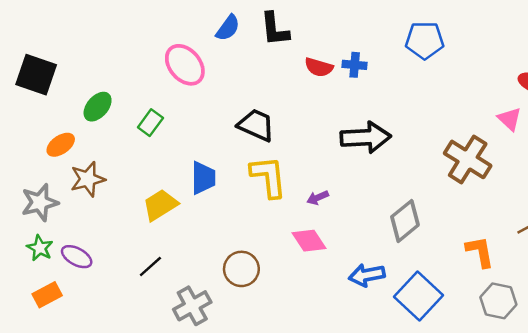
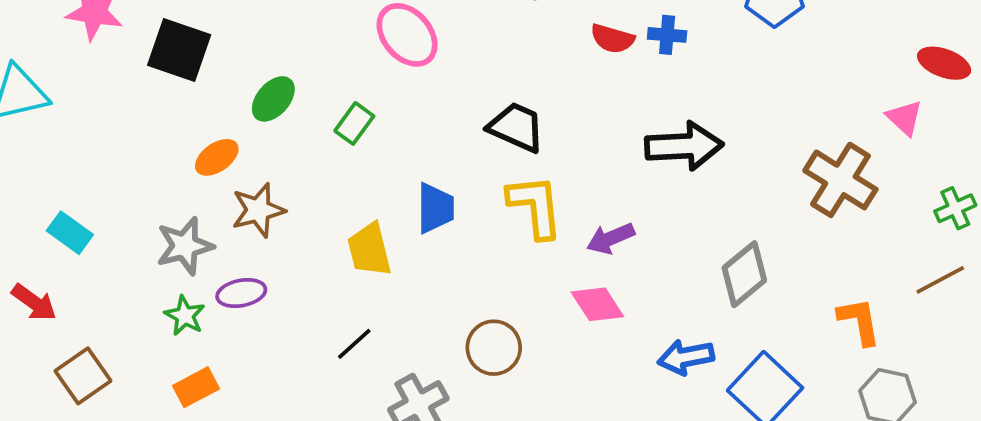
purple arrow: (318, 198) -> (611, 238), size x1.4
yellow trapezoid: (160, 205) -> (369, 250), turned -72
purple ellipse: (77, 257) -> (241, 293), moved, turned -40

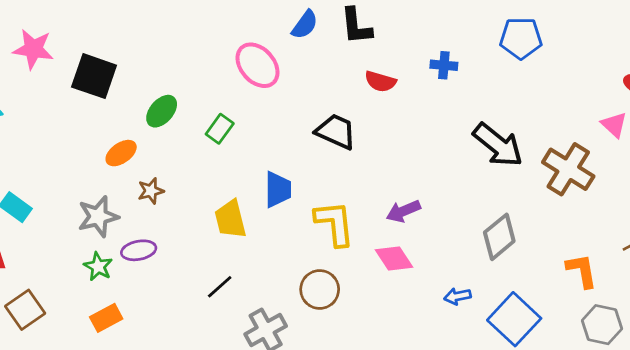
red semicircle: (612, 39) -> (380, 81), moved
black arrow: (684, 146) -> (498, 145), moved, turned 42
yellow L-shape: (535, 206) -> (335, 223), moved
brown star: (258, 210) -> (151, 191), size x0.7
blue arrow: (686, 357) -> (457, 296), size x0.7

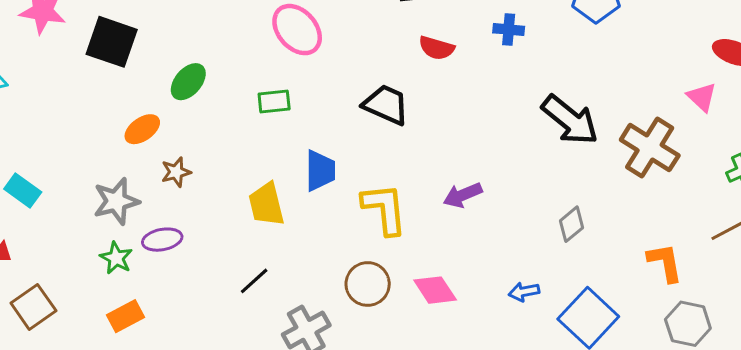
green rectangle: (220, 129) -> (274, 102), moved, turned 48
gray diamond: (499, 237) -> (571, 224), size x0.7
pink diamond: (394, 258) -> (435, 290), moved

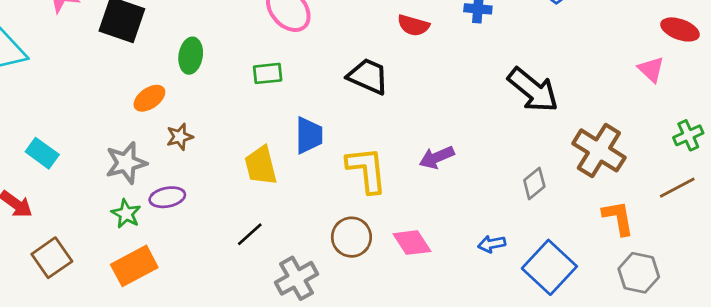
green ellipse: (188, 82) -> (191, 56), turned -32
brown cross: (650, 148) -> (599, 150), moved
orange rectangle: (125, 316) -> (134, 266), size x1.4

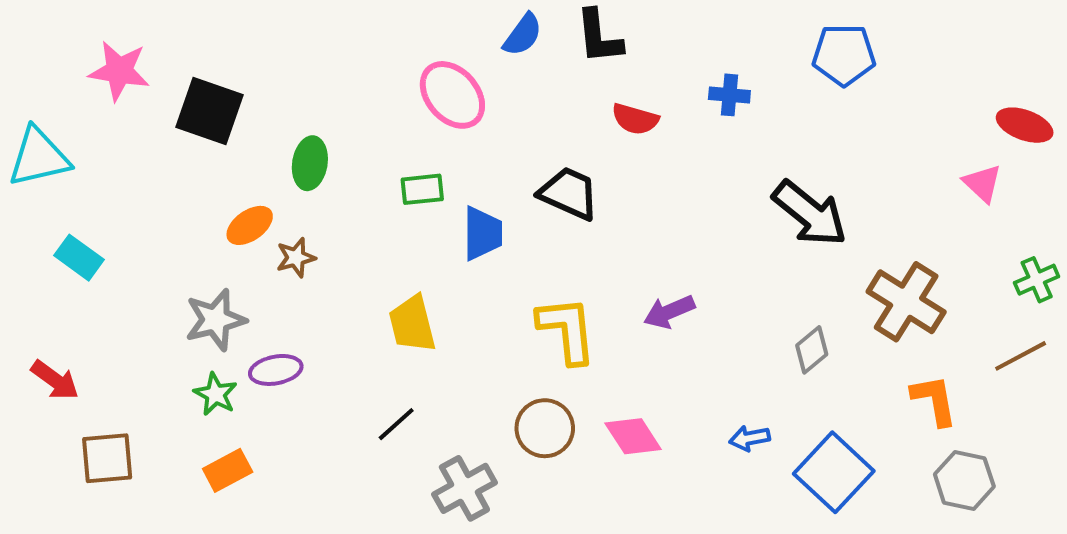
blue trapezoid: (309, 135) -> (483, 233), moved
brown star: (180, 137) -> (296, 258), moved
cyan rectangle: (42, 153) -> (79, 258), moved
brown square: (52, 258) -> (107, 458), turned 30
orange rectangle: (134, 266) -> (228, 470), size x0.7

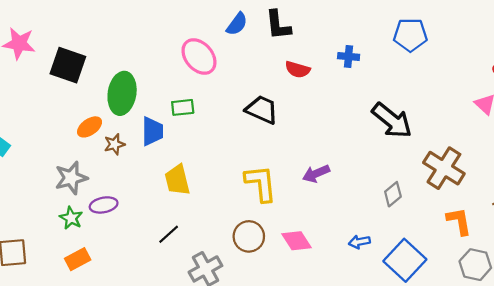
green ellipse: (310, 163) -> (122, 93), size x1.5
blue trapezoid: (483, 233) -> (152, 131), moved

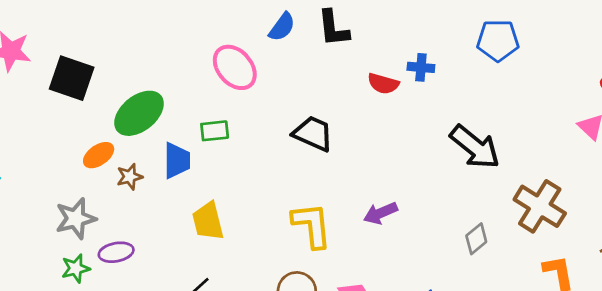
red semicircle: (298, 70) -> (383, 84), moved
green ellipse: (122, 93) -> (139, 113), turned 42
green star: (71, 218) -> (76, 268), turned 30

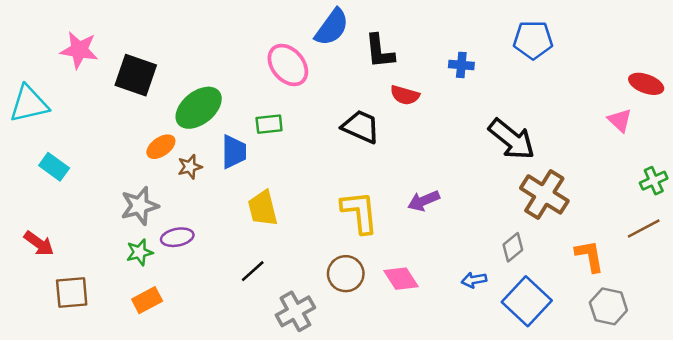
blue semicircle: (282, 27) -> (332, 27), size x1.4
black L-shape: (333, 28) -> (380, 51), moved
red semicircle: (383, 84) -> (405, 95), moved
brown cross: (540, 206) -> (544, 194), moved
gray diamond: (476, 239) -> (513, 247), moved

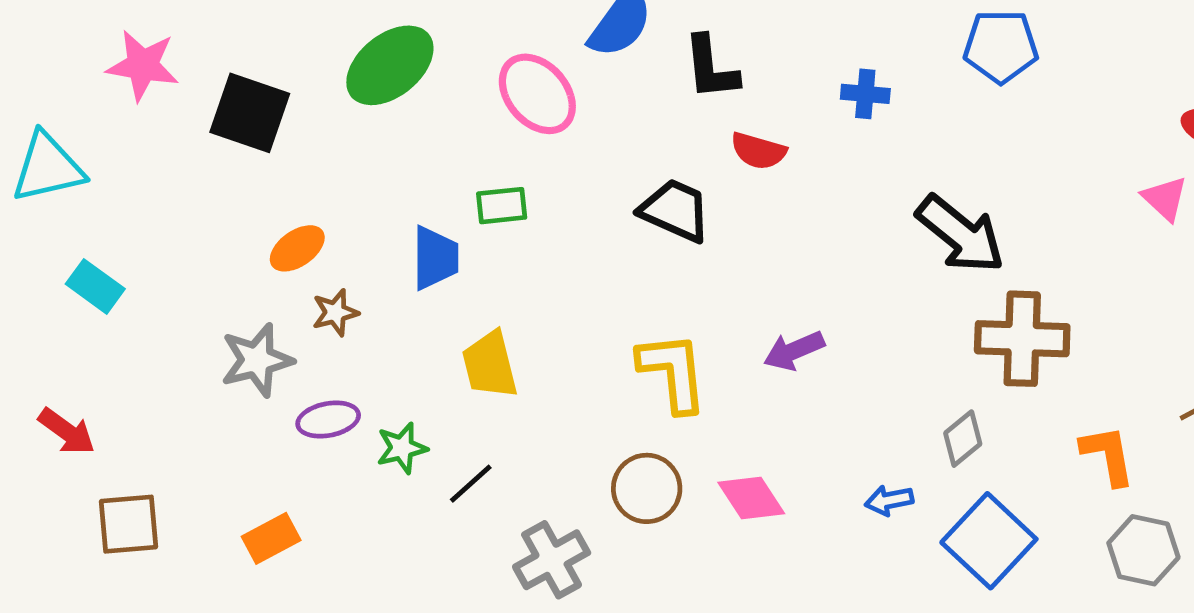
green ellipse: (199, 108) -> (390, 65), moved
brown star: (190, 167) -> (335, 313), moved
brown cross: (544, 194) -> (1022, 339), turned -30
green star: (140, 252) -> (402, 448), moved

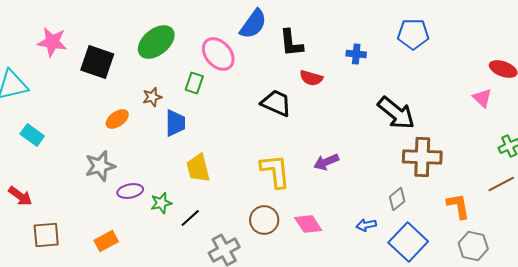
green rectangle: (502, 206) -> (194, 83), moved, turned -65
brown star: (335, 313) -> (152, 97), moved

